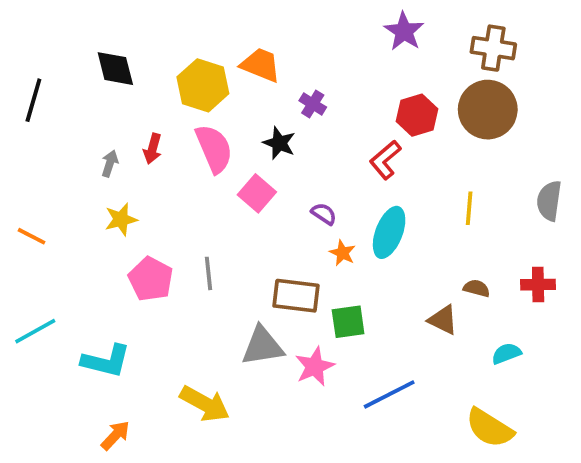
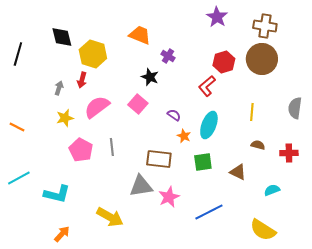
yellow hexagon: (203, 85) -> (93, 54), moved
pink semicircle: (214, 149) -> (97, 107), moved, turned -104
brown semicircle: (477, 288) -> (258, 145), moved
green square: (348, 322) -> (203, 162), moved

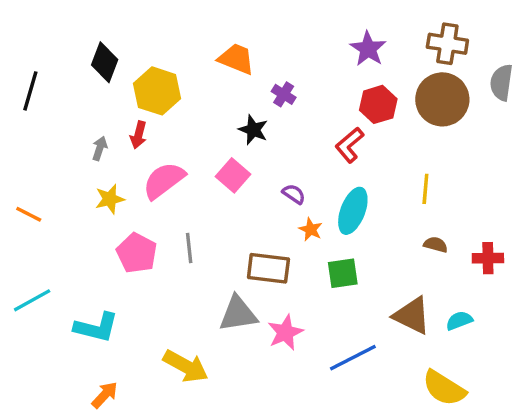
purple star: (217, 17) -> (368, 49), moved
black diamond: (62, 37) -> (105, 62), turned 35
gray semicircle: (295, 108) -> (501, 83), moved
brown triangle: (238, 172) -> (412, 316), moved, size x1.4

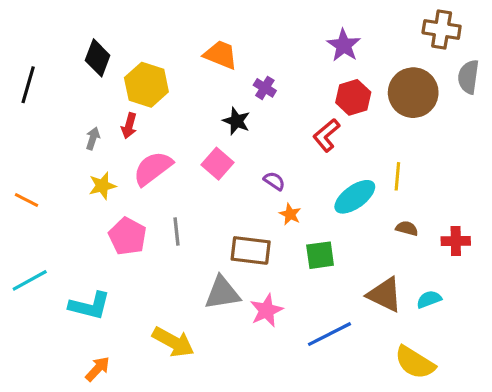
brown cross: (447, 44) -> (442, 29), moved
cyan ellipse: (353, 211) -> (355, 197), moved, turned 33

